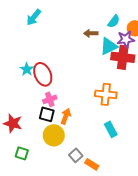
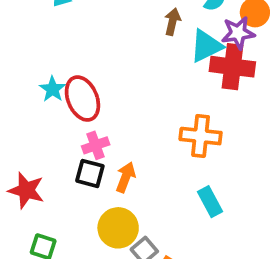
brown arrow: (91, 33) -> (172, 22), turned 104
yellow circle: (54, 135) -> (118, 228), moved

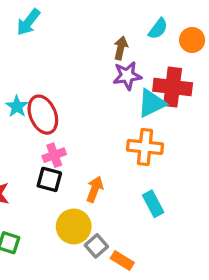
purple star: (238, 33) -> (127, 76), moved
cyan triangle: (206, 46) -> (152, 103), moved
orange arrow: (126, 177) -> (95, 189), moved

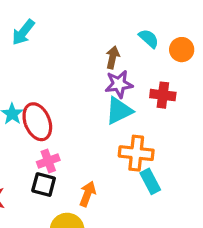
cyan semicircle: (158, 29) -> (149, 39), turned -85
red cross: (173, 87) -> (163, 95), size x0.7
cyan triangle: (152, 103) -> (119, 111), moved
cyan rectangle: (153, 204) -> (150, 181), moved

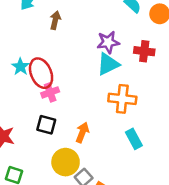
brown arrow: (113, 57) -> (55, 20), moved
pink cross: (48, 161) -> (50, 92), moved
cyan rectangle: (150, 181) -> (134, 139), moved

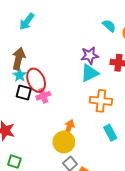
brown arrow: (55, 20) -> (19, 59), moved, size x1.5
black square: (46, 125) -> (24, 93), moved
yellow circle: (66, 162) -> (64, 142), moved

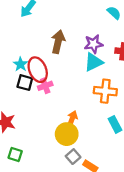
brown arrow: (19, 59) -> (58, 42), moved

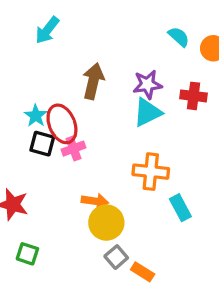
orange cross: (105, 91) -> (151, 172), moved
orange arrow: (72, 119) -> (95, 201), moved, turned 77

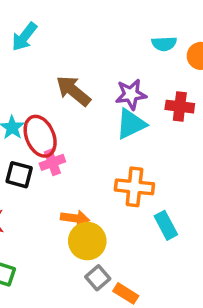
cyan semicircle: (179, 37) -> (164, 44), turned 135
brown arrow: (93, 81) -> (73, 91), turned -64
black square: (42, 144) -> (19, 175), moved

